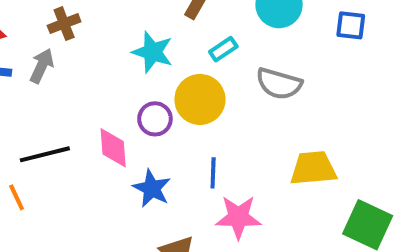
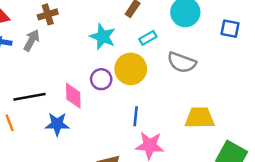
blue star: (152, 188) -> (57, 124), moved, turned -30

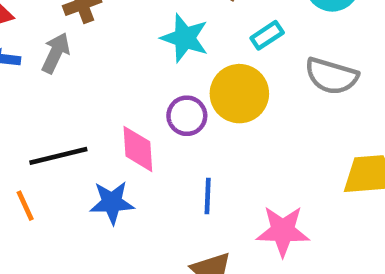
blue line: (136, 116) -> (208, 196), moved

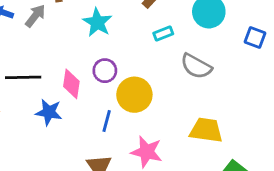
cyan star: (185, 38) -> (97, 22), moved
yellow circle: (239, 94) -> (134, 95), moved

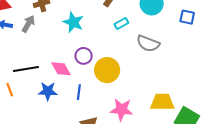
pink diamond: (71, 84) -> (61, 69), turned -30
blue line: (107, 121) -> (79, 92), moved
yellow trapezoid: (206, 130) -> (162, 102), moved

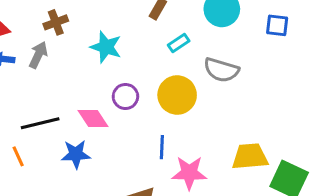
yellow circle: (107, 70) -> (177, 95), moved
blue line: (79, 92) -> (162, 147), moved

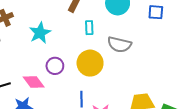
cyan rectangle: (179, 43) -> (89, 28), turned -56
cyan star: (106, 47) -> (40, 33), turned 30

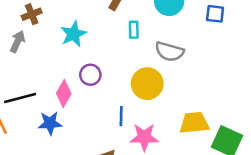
yellow circle: (90, 63) -> (147, 84), moved
pink diamond: (34, 82) -> (64, 93), turned 65

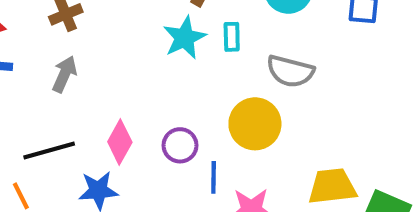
cyan star: (74, 34) -> (184, 38), moved
gray arrow: (18, 41) -> (64, 74), moved
purple circle: (90, 75) -> (180, 145), moved

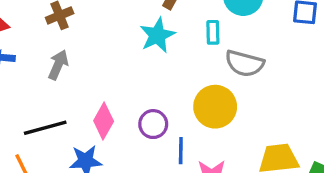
cyan rectangle: (232, 37) -> (213, 32), moved

